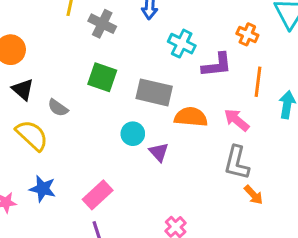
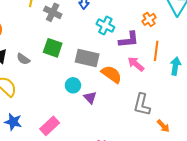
orange cross: (247, 34) -> (149, 19), turned 32
gray semicircle: (58, 108) -> (23, 59), moved
orange semicircle: (191, 117) -> (112, 74), turned 30
pink arrow: (237, 120) -> (136, 64), moved
orange arrow: (253, 195) -> (163, 126), moved

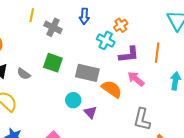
orange cross: (149, 19) -> (121, 25), moved
orange line: (156, 51) -> (157, 53), moved

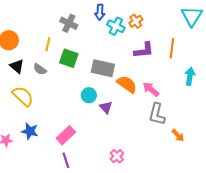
yellow line: (32, 15) -> (48, 44), moved
cyan cross: (106, 40) -> (116, 26), moved
pink arrow: (136, 79) -> (151, 89), moved

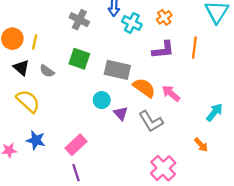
orange cross: (136, 21) -> (164, 17), moved
yellow line: (48, 44) -> (35, 42), moved
cyan arrow: (190, 76) -> (214, 112), moved, turned 30
gray L-shape: (157, 114) -> (151, 121), moved, turned -45
pink cross: (117, 156) -> (163, 168), moved, size x1.6

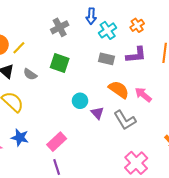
gray cross: (79, 20) -> (60, 27), turned 36
cyan cross: (132, 23) -> (108, 30), turned 30
yellow line: (35, 42) -> (19, 48), turned 32
gray rectangle: (117, 70) -> (107, 59), moved, size x0.7

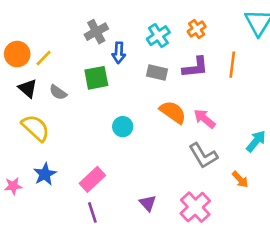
blue arrow: (91, 16) -> (119, 53), moved
green square: (60, 63) -> (96, 78), turned -30
purple triangle: (97, 113) -> (148, 203), moved
gray L-shape: (125, 120) -> (203, 156), moved
blue star: (20, 137) -> (45, 174), turned 30

